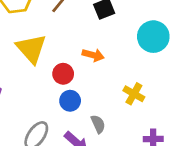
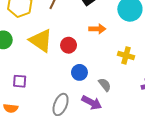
orange arrow: (93, 55) -> (97, 29), moved
red circle: (63, 74) -> (69, 45), moved

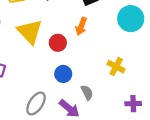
orange arrow: (97, 29) -> (81, 26), moved, turned 98

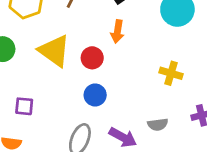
blue circle: (63, 74) -> (95, 95), moved
gray semicircle: (87, 93) -> (158, 125), moved, turned 120

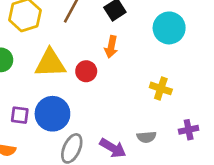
yellow triangle: (54, 51) -> (50, 63), turned -40
blue circle: (95, 95) -> (52, 114), moved, size x1.6

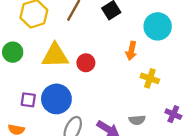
orange arrow: (111, 47) -> (131, 51), moved
purple cross: (189, 130) -> (173, 114), turned 35

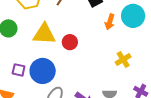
orange arrow: (131, 51) -> (110, 22), moved
yellow cross: (150, 78) -> (123, 59), turned 35

